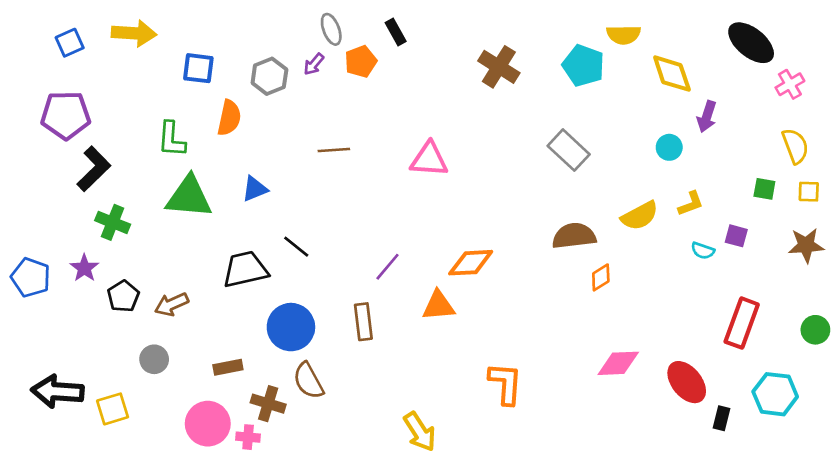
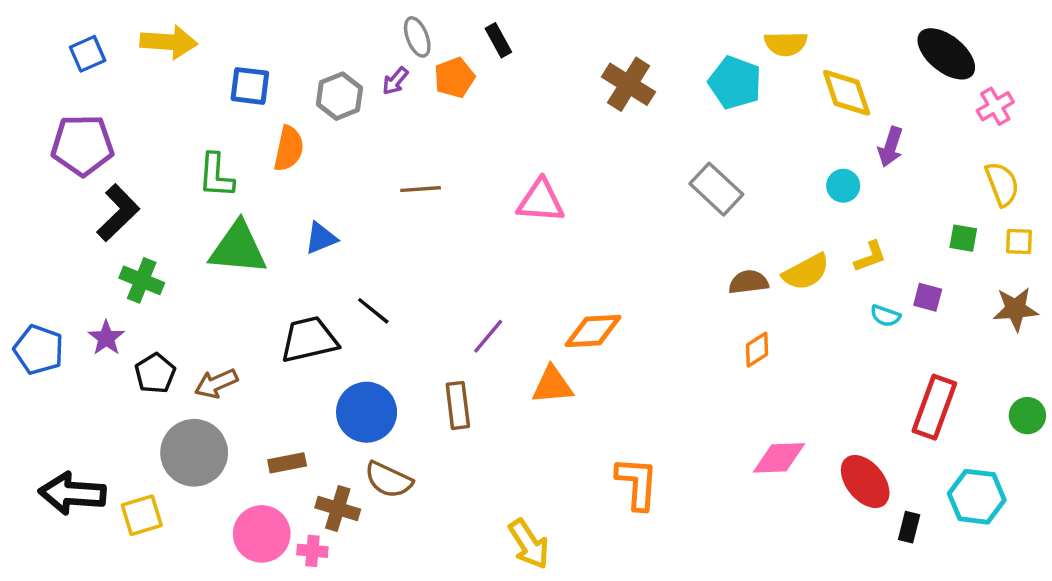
brown semicircle: (574, 236) -> (749, 282), moved, size x0.7
gray circle: (154, 359) -> (194, 453), size x1.8
brown semicircle: (308, 381) -> (388, 480), turned -36

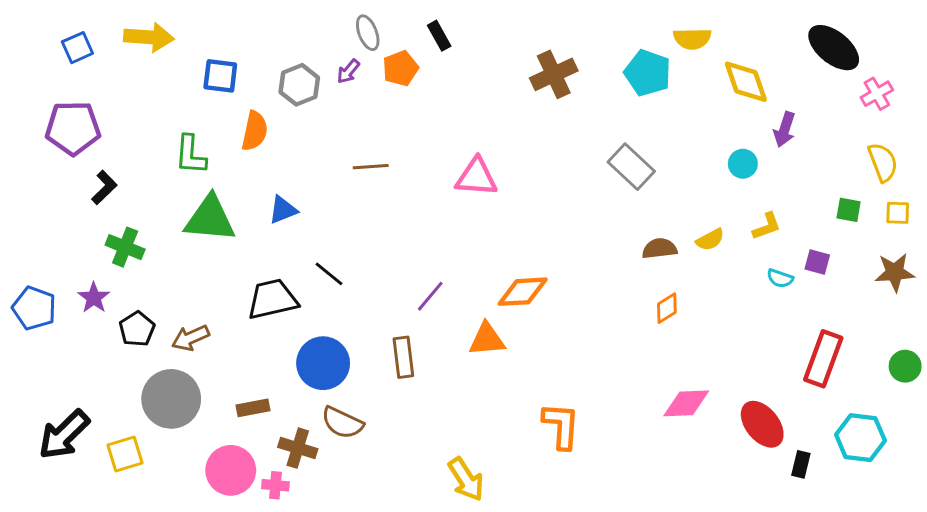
brown cross: (629, 84) -> (554, 74), turned 33
black L-shape: (118, 213) -> (104, 188), size x0.7
yellow semicircle: (806, 272) -> (710, 240), size x0.7
black arrow: (72, 493) -> (64, 435), turned -48

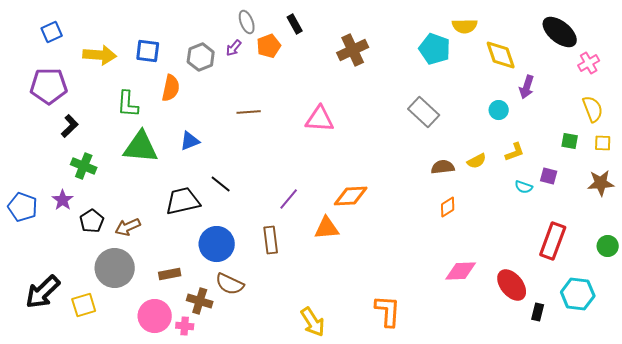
yellow arrow: (149, 37) -> (100, 55), moved
brown cross: (554, 74) -> (353, 50), moved
orange L-shape: (561, 426) -> (388, 311), moved

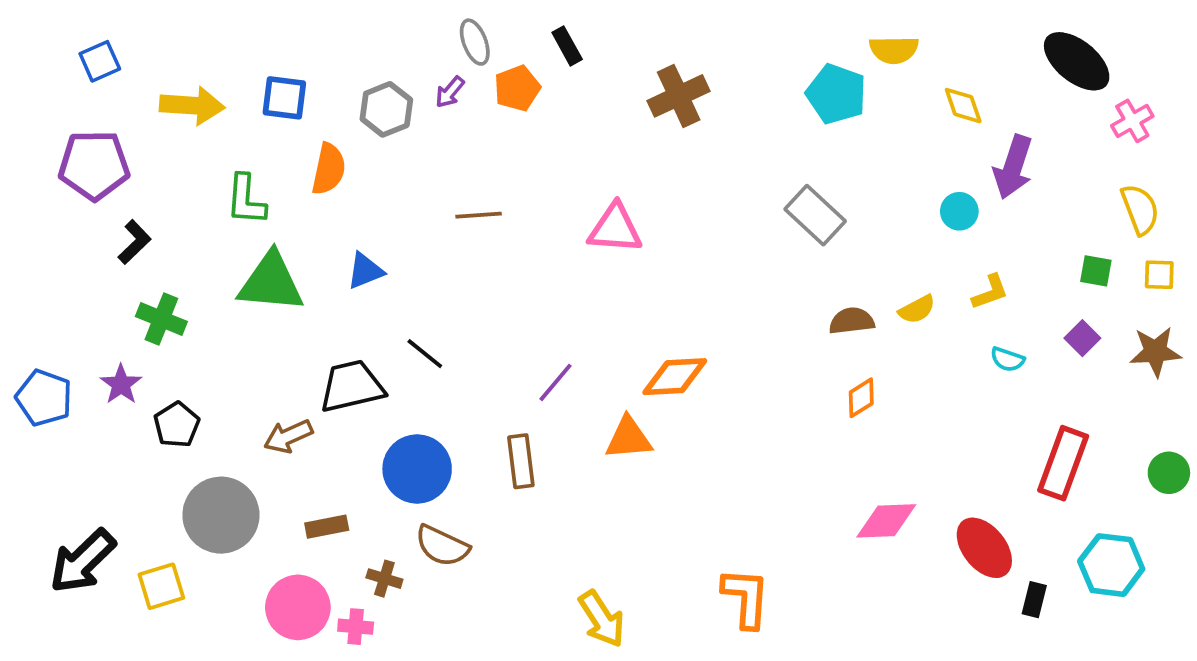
yellow diamond: (501, 55) -> (963, 106), size x0.7
purple arrow: (527, 87) -> (1013, 167), size x1.4
purple square: (549, 176) -> (1082, 338), moved, turned 30
brown arrow: (128, 227) -> (288, 436), moved
brown cross: (200, 301) -> (384, 579), size x0.7

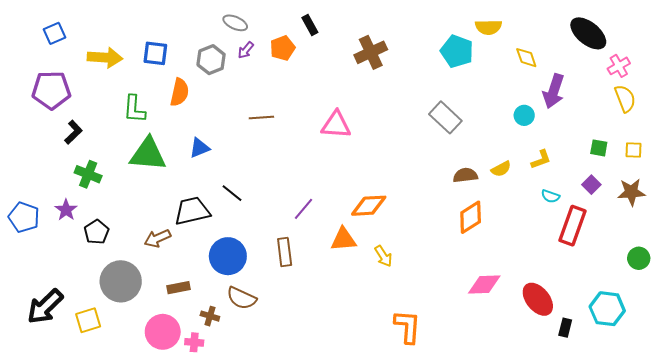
gray ellipse: (475, 42) -> (235, 23), moved, turned -45
yellow semicircle: (1140, 209) -> (625, 99), moved
orange diamond: (861, 398) -> (471, 217), size x1.5
red rectangle: (1063, 463) -> (573, 226), moved
yellow arrow: (602, 619) -> (383, 256), moved, size x0.7

